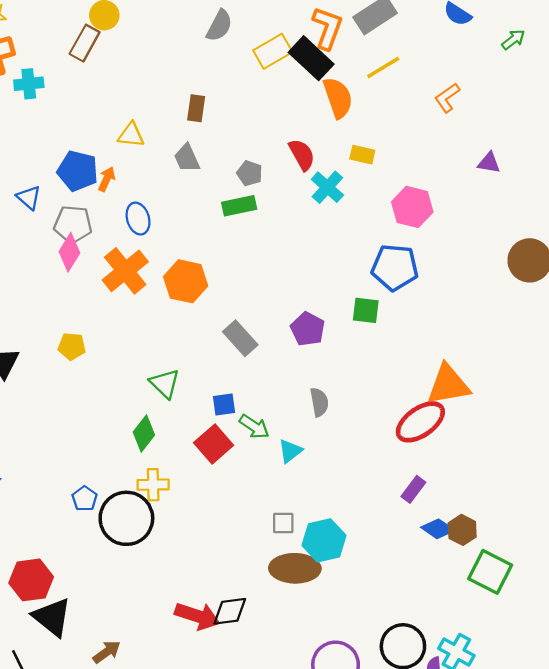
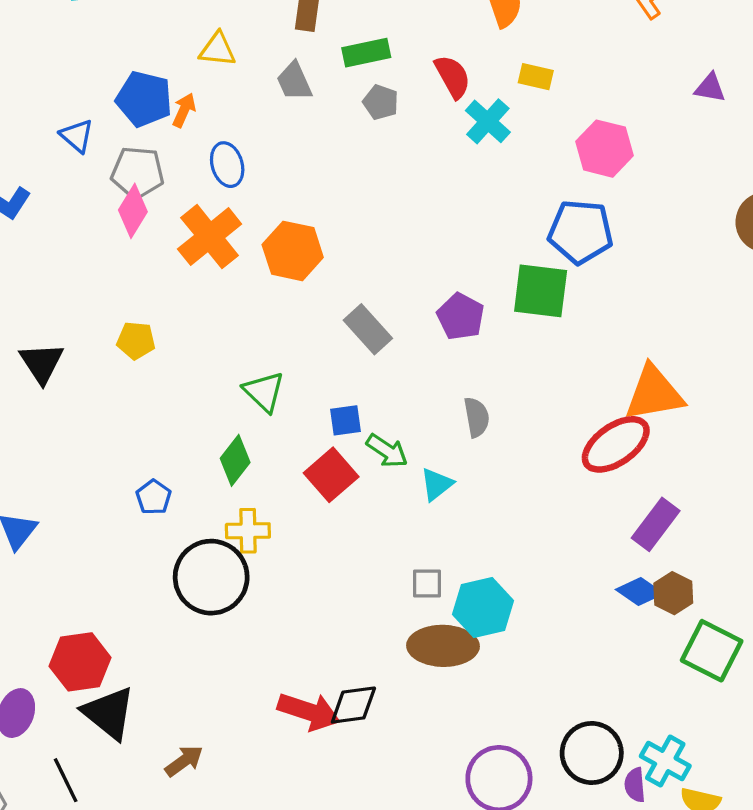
green rectangle: (239, 206) -> (366, 53), moved
green square: (366, 310) -> (541, 291), size x1.5
purple rectangle: (413, 489) -> (656, 524), moved, size x1.4
blue pentagon: (85, 499) -> (154, 497), moved

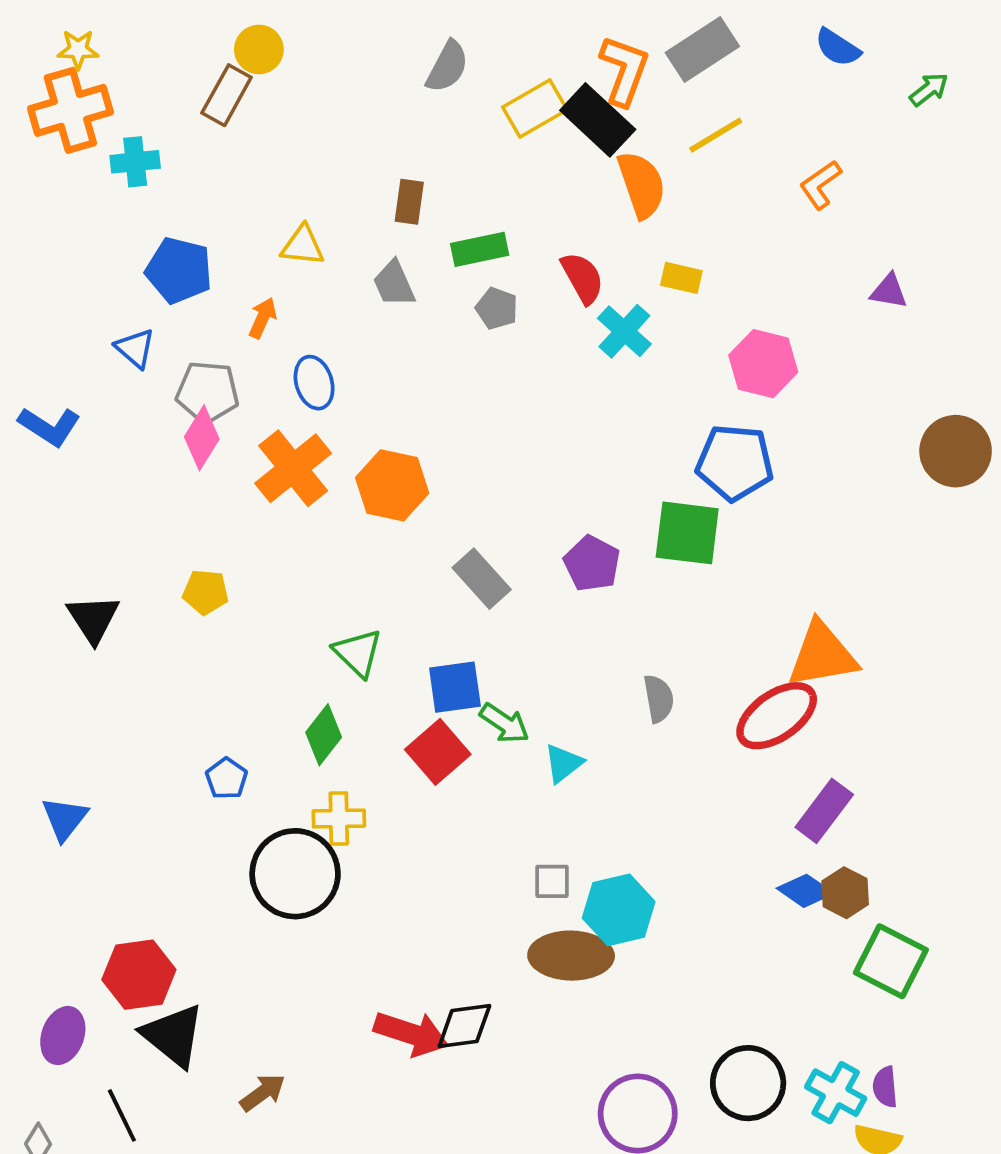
blue pentagon: (144, 99) -> (179, 270), moved
gray semicircle: (477, 417) -> (659, 699), moved
blue square: (345, 420) -> (455, 687), size x1.4
purple semicircle: (635, 785) -> (885, 1087), moved

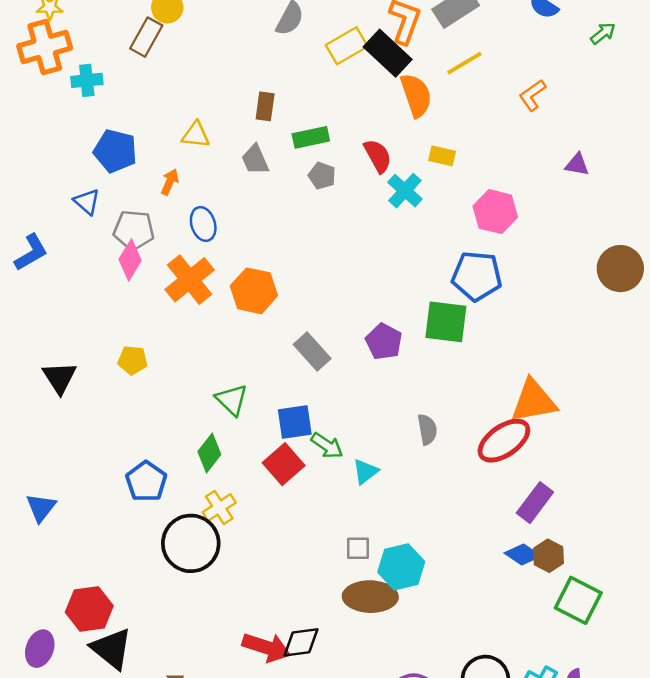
blue L-shape: (49, 426) -> (31, 252), turned -63
blue pentagon: (227, 779) -> (146, 481), size x1.5
yellow cross: (339, 818) -> (219, 507), turned -32

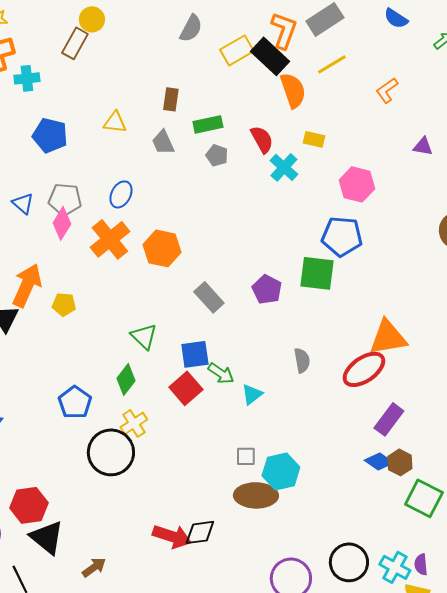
orange arrow: (170, 182) -> (27, 285), moved, size x2.0
blue triangle: (87, 202) -> (23, 203), moved
blue ellipse: (203, 224) -> (121, 194), turned 44

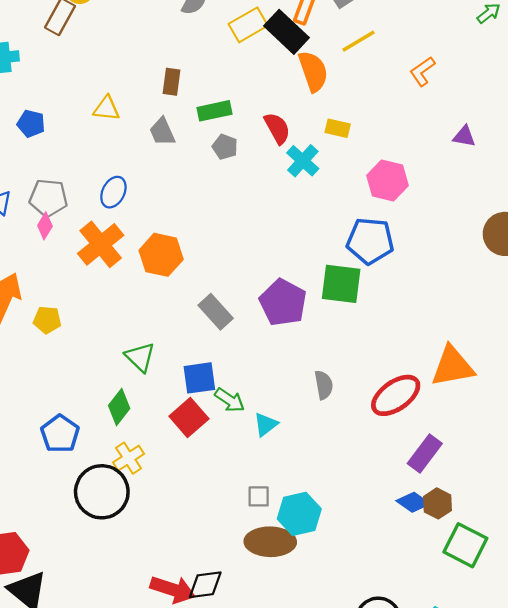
blue pentagon: (50, 135) -> (31, 124), size x0.7
pink diamond: (62, 223) -> (45, 226), size x0.7
purple pentagon: (267, 289) -> (283, 302), size x1.4
orange triangle: (388, 337) -> (453, 366), moved

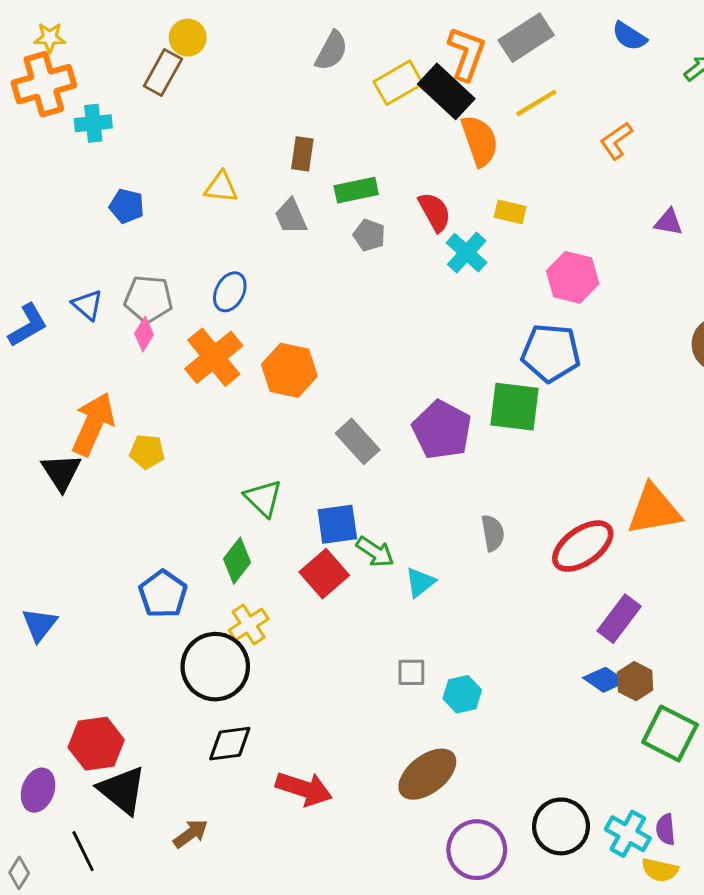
cyan hexagon: (299, 514) -> (462, 694), size x0.7
brown ellipse: (270, 542) -> (427, 774), moved, turned -39
black diamond: (205, 585) -> (230, 744), moved

